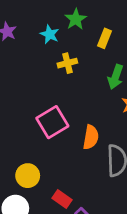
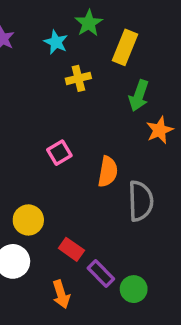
yellow rectangle: (105, 38) -> (125, 47), size x1.4
pink square: (52, 122) -> (59, 153), size x0.6

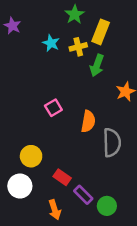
cyan star: (56, 42) -> (51, 43), moved
yellow cross: (78, 78) -> (78, 47), moved
green arrow: (139, 96) -> (97, 65), moved

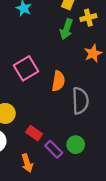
yellow cross: (78, 47) -> (88, 18), moved
pink square: (53, 108) -> (26, 68), size x1.5
green circle: (107, 206) -> (76, 145), moved

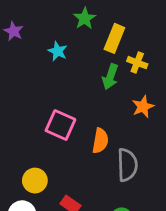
yellow cross: (88, 18) -> (137, 63), turned 35
pink square: (26, 68) -> (60, 125), turned -35

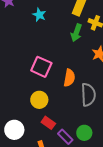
yellow circle: (35, 181) -> (39, 100), moved

